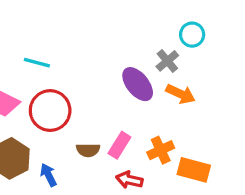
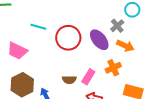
red circle: (50, 111) -> (68, 38), moved
orange cross: (161, 150) -> (113, 68), moved

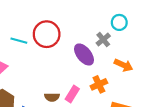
red circle: (68, 38) -> (47, 34), moved
orange arrow: (125, 46) -> (124, 65), moved

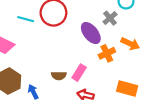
orange cross: (99, 84) -> (107, 53), moved

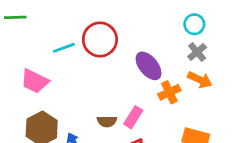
gray cross: (110, 18) -> (197, 52), moved
cyan line: (26, 19) -> (64, 48), turned -35

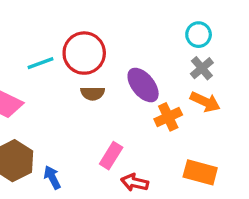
pink rectangle: (133, 117) -> (111, 156), moved
brown semicircle: (107, 121) -> (93, 93), moved

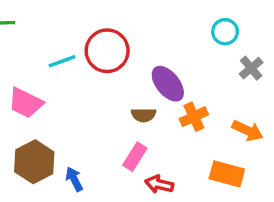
gray cross: (202, 68) -> (251, 68), moved
brown semicircle: (93, 93) -> (144, 115), moved
orange arrow: (205, 102) -> (248, 131), moved

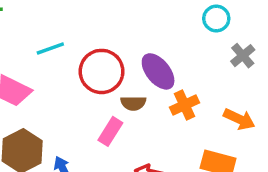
red circle: (107, 51) -> (102, 71), moved
pink rectangle: (135, 157) -> (110, 131), moved

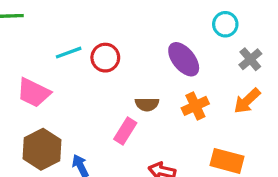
red circle: (102, 71) -> (105, 58), moved, size x0.7
purple ellipse: (158, 71) -> (184, 59), moved
orange arrow: (239, 119) -> (247, 101), moved, turned 112

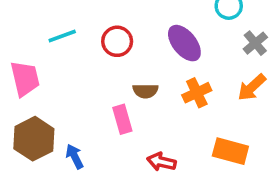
red circle: (105, 58) -> (117, 41), moved
pink trapezoid: (34, 93) -> (25, 79), turned -129
pink rectangle: (125, 131) -> (122, 119), turned -48

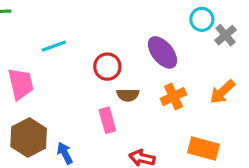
red circle: (117, 41) -> (107, 67), moved
gray cross: (255, 43) -> (225, 35), moved

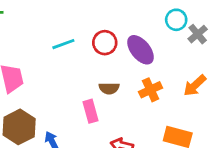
cyan line: (54, 46) -> (63, 44), moved
red circle: (107, 67) -> (105, 43), moved

